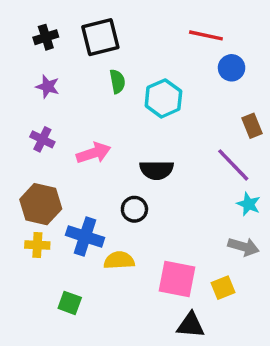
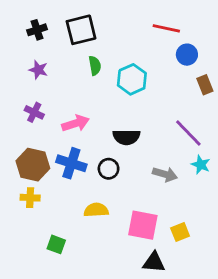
brown rectangle: (252, 126) -> (205, 85), moved
blue cross: (85, 236) -> (71, 163), moved
gray arrow: (243, 247) -> (165, 174), moved

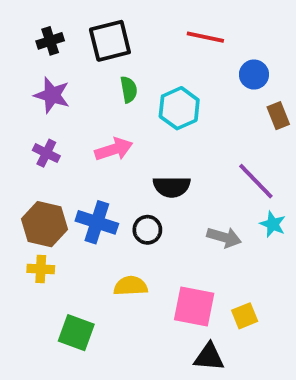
red line: (166, 28) -> (205, 37), moved
purple star: (38, 70) -> (52, 95), size x1.4
pink arrow: (76, 123) -> (114, 149), moved
green square: (56, 244) -> (76, 333), size x1.4

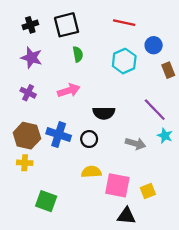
cyan hexagon: (179, 108) -> (124, 61), moved
yellow semicircle: (131, 286) -> (91, 172), moved

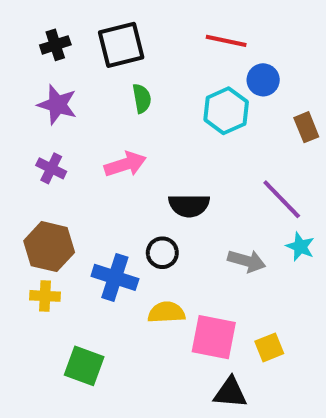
blue circle: (154, 45) -> (263, 80), moved
blue cross: (59, 135) -> (115, 277), moved

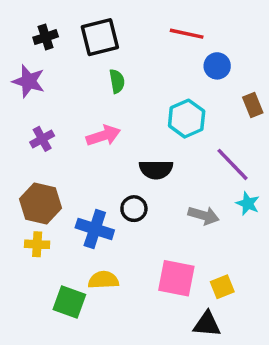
purple star: (57, 105) -> (29, 81), moved
cyan hexagon: (226, 111) -> (187, 119), moved
purple cross: (51, 168) -> (42, 139), turned 35
yellow semicircle: (166, 312) -> (103, 280), moved
black triangle: (230, 393) -> (207, 324), moved

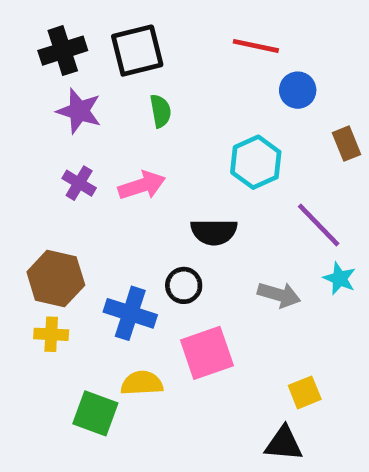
black cross: (46, 37) -> (63, 51), size x1.4
purple star: (29, 81) -> (79, 111), moved
purple cross: (42, 139) -> (79, 183), moved, turned -30
pink square: (176, 278) -> (207, 353), moved, turned -30

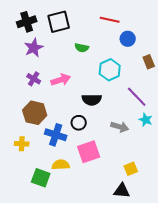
purple star: (79, 111) -> (34, 48), turned 30
green semicircle: (160, 111) -> (82, 48), moved, turned 112
brown hexagon: (56, 278) -> (35, 113), moved

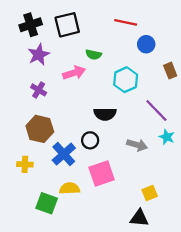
pink arrow: (61, 80) -> (74, 73), moved
blue cross: (56, 135) -> (64, 154), turned 30

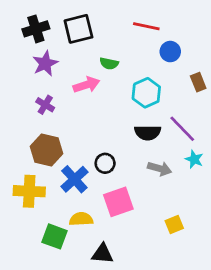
black semicircle: (105, 114) -> (148, 133), moved
yellow cross: (25, 164) -> (29, 191), size x1.6
black triangle: (139, 218) -> (102, 254), moved

